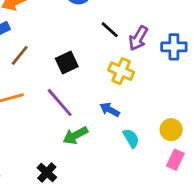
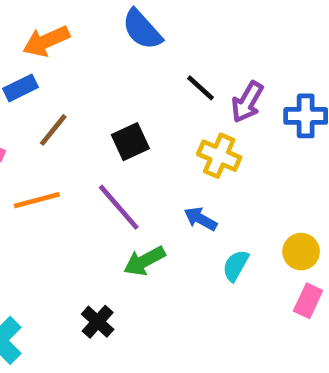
cyan semicircle: (131, 138) -> (236, 266), turned -120

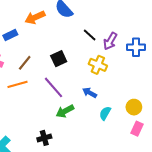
orange arrow: (46, 41) -> (35, 17), moved
brown line: (53, 130) -> (25, 63), moved
black cross: (98, 322) -> (44, 138), turned 32

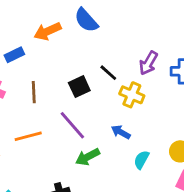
black line: (90, 35) -> (108, 73), moved
brown line: (25, 63) -> (34, 92), turned -42
orange line: (17, 84) -> (28, 136), moved

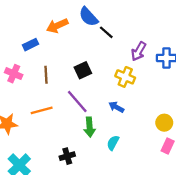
black line: (108, 73) -> (106, 32), moved
green arrow: (88, 157) -> (90, 127), turned -66
cyan semicircle: (141, 160) -> (113, 143), moved

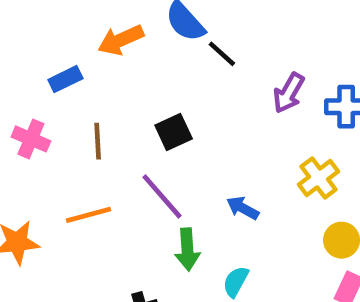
yellow cross: (125, 77) -> (319, 178), moved, turned 30

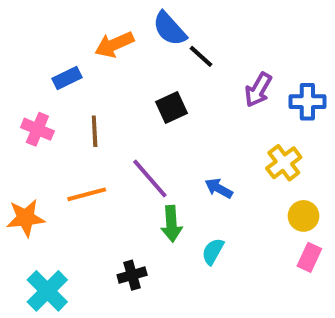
black square: (174, 132) -> (171, 108), moved

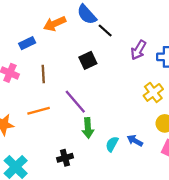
blue arrow: (219, 188) -> (135, 141), moved

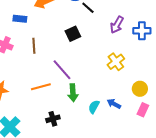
blue rectangle: (27, 43) -> (20, 19), turned 32
yellow cross: (153, 92) -> (116, 62), moved
orange line: (39, 111) -> (41, 87), moved

